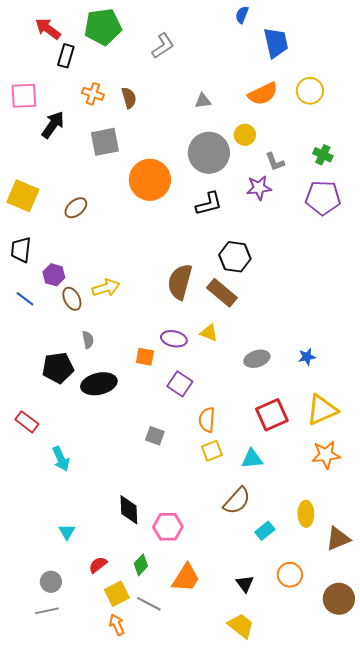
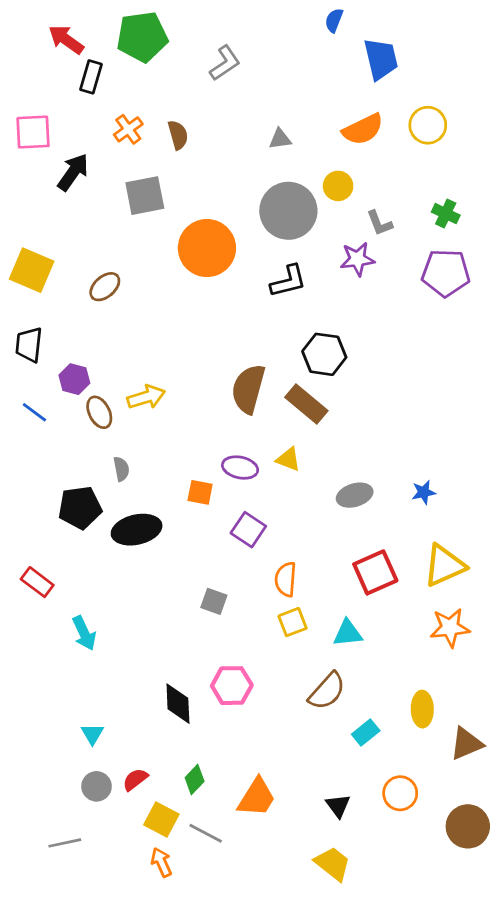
orange cross: (93, 94) -> (128, 129), turned 35
pink hexagon: (168, 527) -> (232, 686), moved
gray circle: (51, 582) -> (97, 786), moved
yellow square: (117, 594) -> (161, 819), turned -35

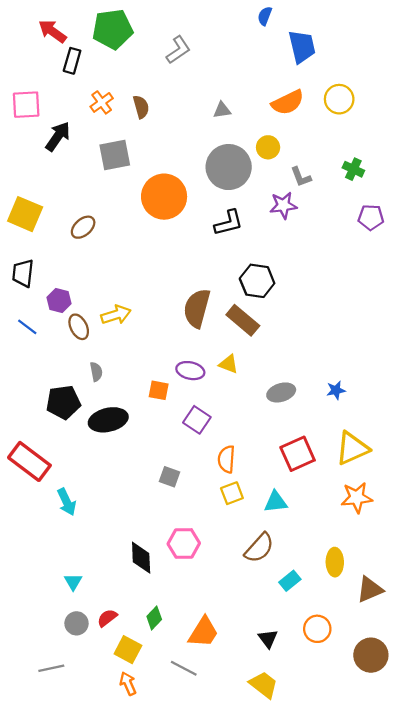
purple pentagon: (446, 273) -> (371, 217), moved, size x0.7
red rectangle: (37, 582) -> (29, 461), size x1.6
gray line: (206, 833) -> (184, 668), moved

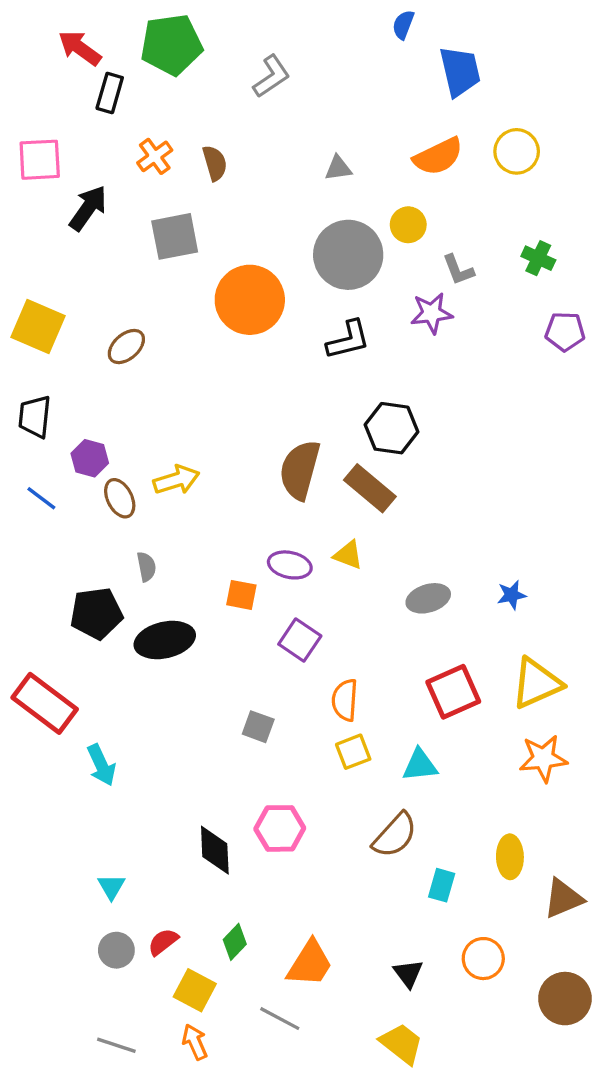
cyan rectangle: (290, 581) -> (442, 885), turned -35
gray line: (51, 668) -> (116, 1045), moved, turned 30

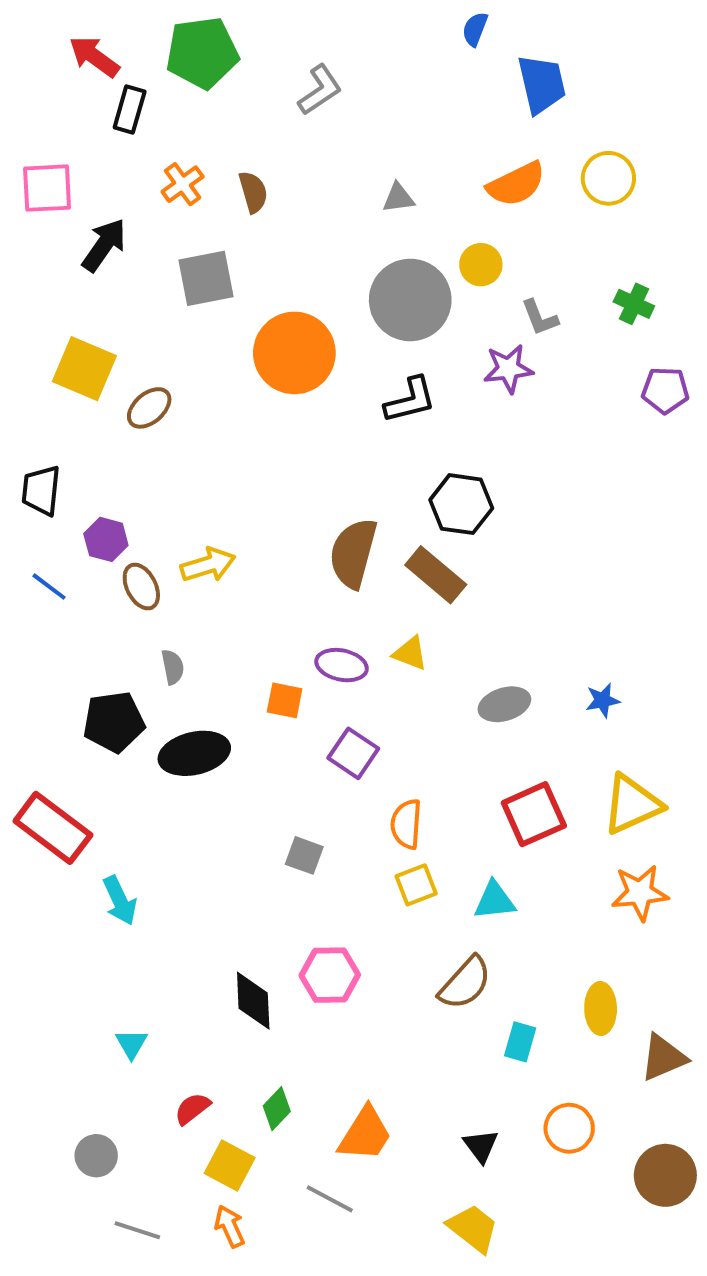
yellow square: (38, 326) -> (84, 369), moved
gray circle: (116, 950) -> (96, 1156), moved

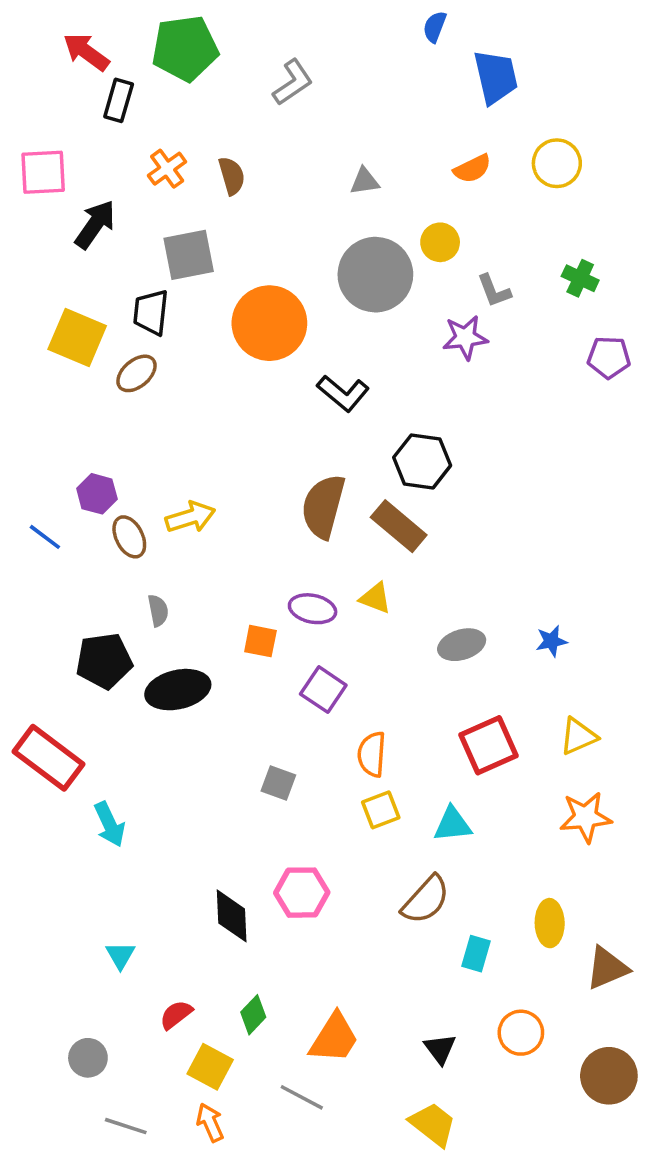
orange semicircle: (516, 184) -> (472, 169), size x0.7
black L-shape: (410, 400) -> (343, 393), moved, turned 54
black trapezoid: (41, 490) -> (151, 312), moved
yellow triangle: (632, 804) -> (578, 736), size x0.7

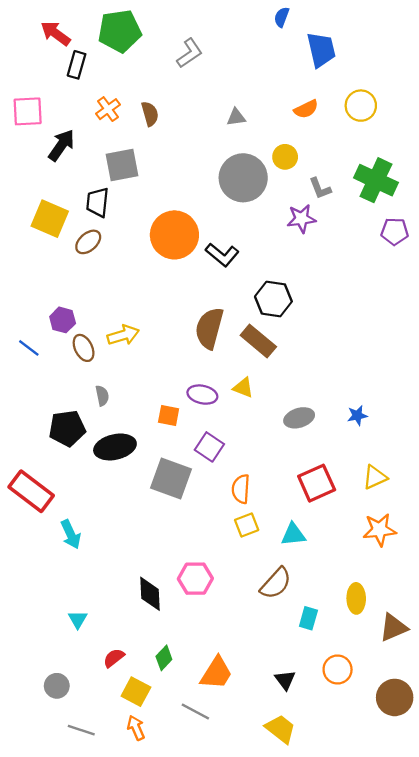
green cross: (580, 278) -> (376, 180), size x1.8
orange circle: (269, 323) -> (174, 235), moved
gray square: (278, 783) -> (171, 478), moved, size x1.8

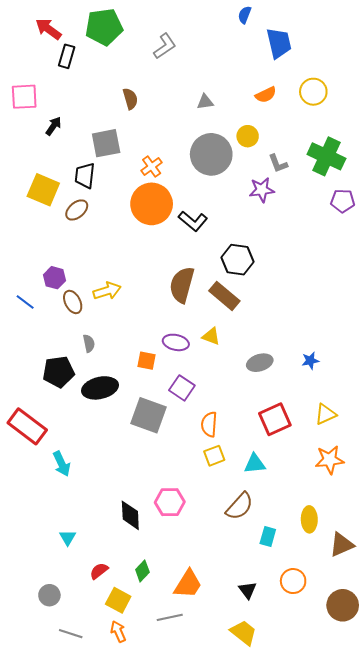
orange cross: (108, 109) -> (152, 166), moved
black arrow: (61, 145) -> (53, 126), size x0.7
gray line: (195, 711) -> (170, 617), turned -40

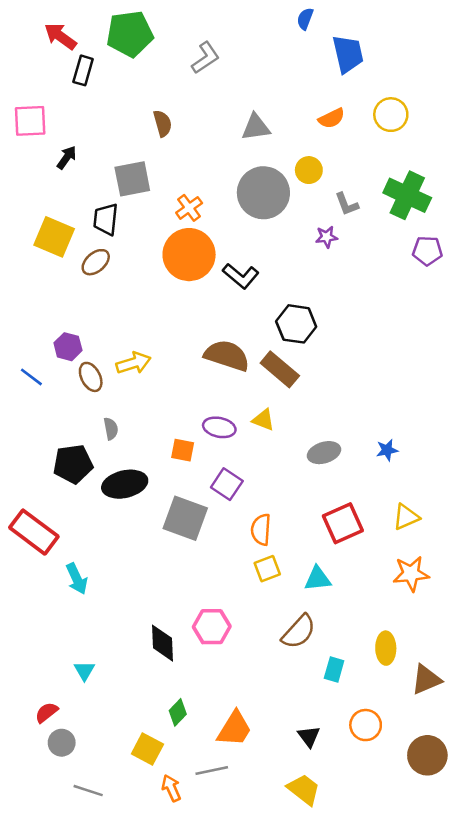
gray triangle: (205, 102) -> (256, 127), size x1.4
purple star: (262, 190) -> (327, 237), size x0.7
brown semicircle: (182, 285) -> (227, 355), turned 93
red semicircle: (99, 571) -> (46, 712), moved
orange arrow: (118, 632) -> (171, 788), moved

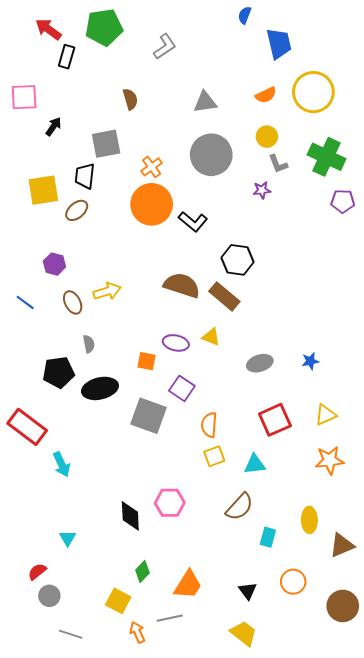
yellow circle: (391, 115) -> (313, 92), size x1.5
yellow circle: (309, 170) -> (267, 137), moved
yellow square: (54, 237) -> (43, 190), turned -32
purple hexagon: (68, 347) -> (54, 264), moved

